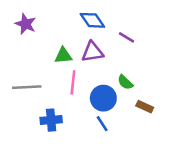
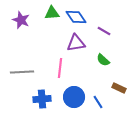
green triangle: (63, 56) -> (52, 13), moved
green semicircle: (125, 82) -> (103, 60), moved
blue circle: (103, 98) -> (74, 97), moved
blue line: (102, 124) -> (98, 102), moved

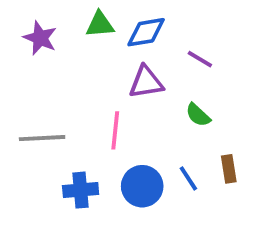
blue diamond: (76, 17) -> (146, 32), turned -65
brown rectangle: (119, 88) -> (229, 169), turned 56
blue line: (98, 102) -> (188, 178), moved

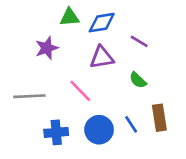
purple star: (40, 38) -> (47, 48), moved, turned 30
pink line: (115, 130) -> (80, 91), turned -50
brown rectangle: (229, 169) -> (159, 118), size x1.4

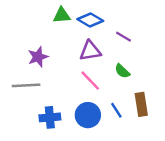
blue diamond: (102, 23) -> (90, 20), turned 40
purple star: (47, 48) -> (38, 57), moved
pink line: (80, 91) -> (90, 81), moved

